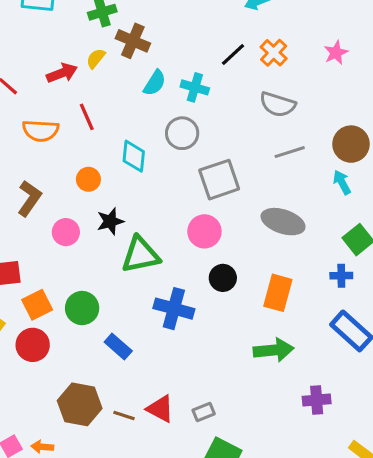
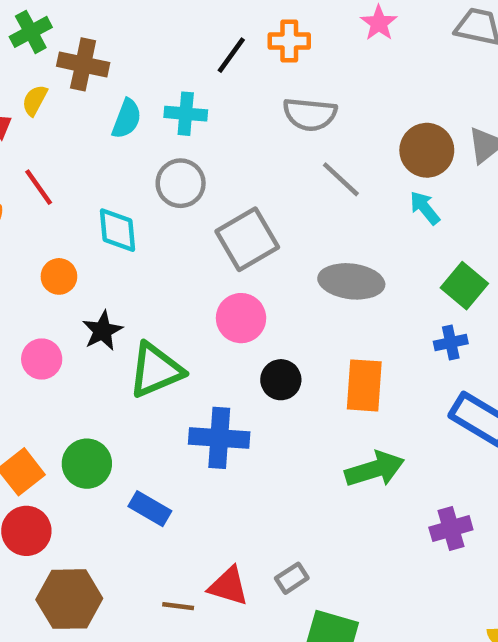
orange cross: (274, 53) -> (289, 41), turned -32
gray line: (290, 152) -> (341, 179), turned 72
brown hexagon: (80, 404) -> (69, 599), moved

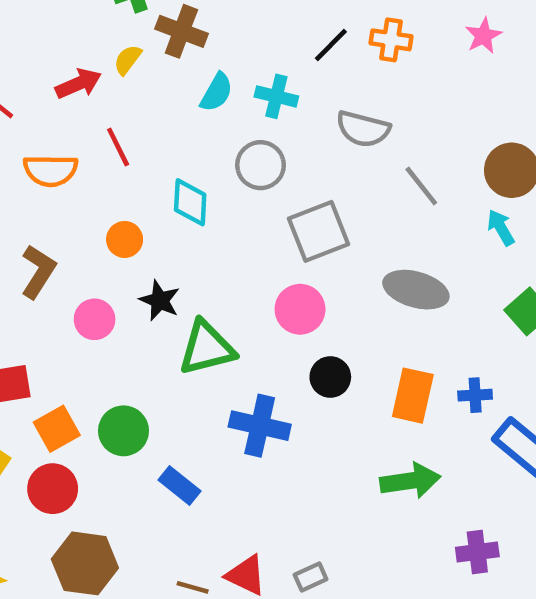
gray semicircle: (310, 114) -> (363, 129), moved
black star: (102, 331) -> (160, 300), turned -30
blue cross: (451, 342) -> (475, 395), moved

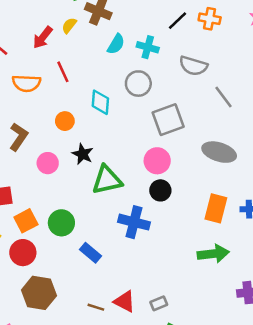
red arrow: (78, 84) -> (43, 37), turned 150
black circle: (330, 377) -> (160, 190), moved

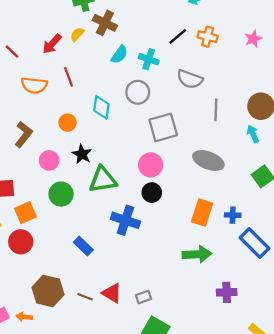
gray line: (224, 97) -> (216, 110), turned 35
green circle: (61, 223) -> (61, 194), moved
brown hexagon: (39, 293) -> (48, 291), moved

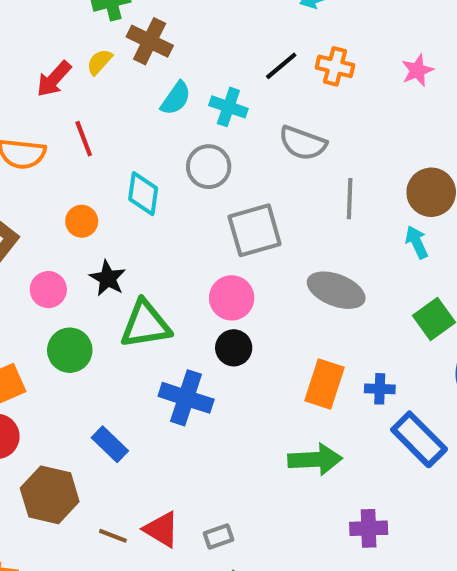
brown hexagon: (48, 291) -> (50, 495), moved

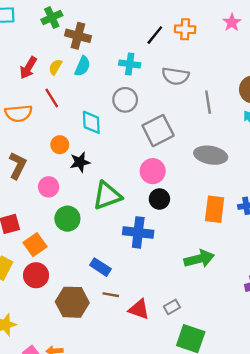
yellow semicircle: (99, 62) -> (55, 67), moved
cyan semicircle: (176, 98) -> (83, 66), moved
black star: (108, 278) -> (80, 162), moved, turned -30
green arrow: (315, 459) -> (199, 259), moved
brown line: (113, 536) -> (111, 295), moved

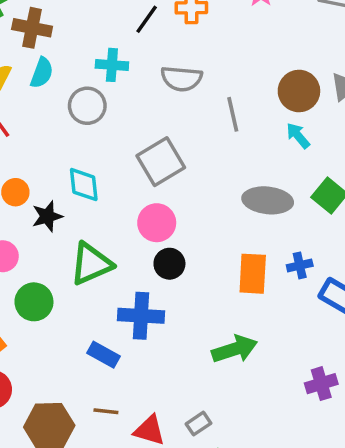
gray circle: (125, 100) -> (87, 106), moved
cyan diamond: (91, 122) -> (84, 185), moved
gray ellipse: (211, 155) -> (268, 200), moved
blue rectangle: (100, 267) -> (104, 355), moved

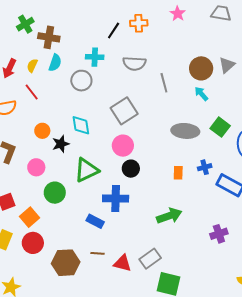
orange rectangle: (253, 274) -> (178, 173), size x0.6
gray rectangle: (198, 424) -> (150, 259), size x1.5

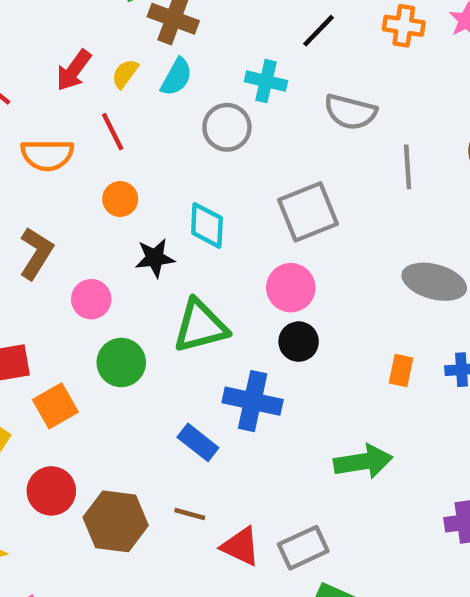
orange cross: (139, 23) -> (404, 26), moved
orange circle: (42, 131) -> (120, 199), moved
red circle: (33, 243) -> (51, 491), moved

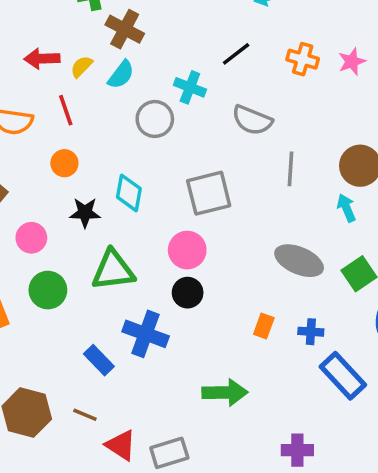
red arrow: (74, 70) -> (42, 59), turned 44

